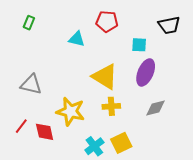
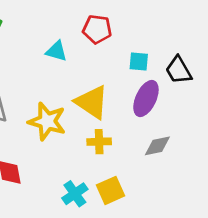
black trapezoid: (169, 25) -> (179, 70), moved, turned 70
yellow star: (71, 111) -> (47, 121), moved

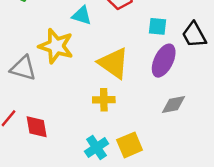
yellow star: (47, 121) -> (56, 46), moved
yellow cross: (99, 142) -> (104, 100), moved

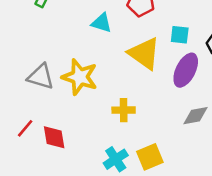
yellow star: (56, 46) -> (80, 77), moved
yellow triangle: (114, 63) -> (144, 53), moved

